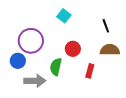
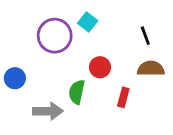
purple circle: (31, 41) -> (55, 36), moved
blue circle: (18, 61) -> (15, 78), moved

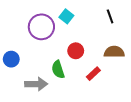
black line: (145, 36) -> (110, 16), moved
green semicircle: (77, 92) -> (58, 70), turned -30
red rectangle: (123, 97) -> (93, 74), turned 32

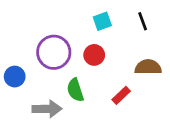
cyan square: (66, 16) -> (102, 21), moved, turned 32
purple circle: (41, 27) -> (54, 52), moved
red circle: (76, 51) -> (94, 55), moved

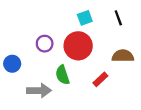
purple circle: (54, 52) -> (45, 44), size x0.6
red circle: (94, 55) -> (78, 46), size x1.6

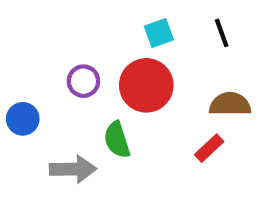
red rectangle: (100, 79) -> (209, 148), moved

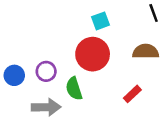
black line: (222, 33) -> (154, 13), moved
purple circle: (83, 81) -> (46, 71), moved
brown semicircle: (230, 104) -> (146, 51), moved

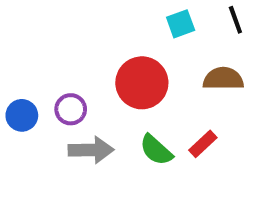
cyan square: (101, 21) -> (181, 24), moved
green semicircle: (74, 89) -> (156, 150), moved, turned -30
gray arrow: (46, 107) -> (91, 150), moved

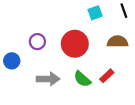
purple circle: (71, 109) -> (37, 42), moved

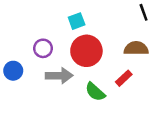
cyan square: (95, 13) -> (77, 21), moved
red rectangle: (107, 76) -> (124, 78), moved
gray arrow: (48, 79) -> (59, 76), moved

